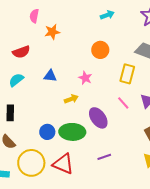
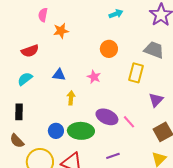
yellow arrow: (71, 99) -> (71, 98), moved, turned -64
pink line: (123, 103) -> (129, 122), moved
purple ellipse: (98, 118) -> (107, 117), turned -30

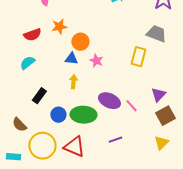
orange star: (61, 31) -> (59, 27), moved
orange circle: (109, 49) -> (80, 42), moved
blue triangle: (59, 75) -> (71, 59), moved
purple triangle: (156, 100) -> (158, 95), moved
black rectangle: (19, 112) -> (39, 96), moved, turned 35

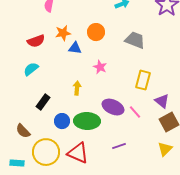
gray trapezoid: (156, 34) -> (135, 40), moved
orange circle: (80, 42) -> (96, 32), moved
yellow rectangle: (138, 57) -> (143, 80), moved
blue triangle: (71, 59) -> (75, 48), moved
purple triangle: (158, 95) -> (162, 101), turned -35

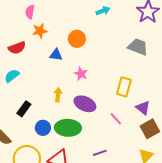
orange star: (63, 33) -> (40, 31), moved
gray trapezoid: (135, 40) -> (138, 47), moved
purple ellipse: (113, 107) -> (85, 104), moved

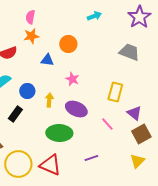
pink semicircle: (30, 12) -> (30, 17), moved
blue circle: (43, 128) -> (27, 91), moved

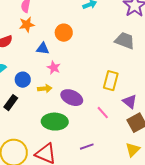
pink star: (72, 79) -> (54, 68), moved
yellow arrow: (49, 100) -> (45, 89), turned 80

